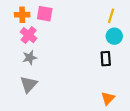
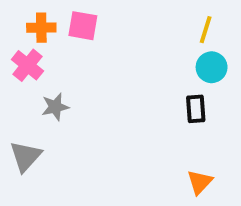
pink cross: (29, 35) -> (27, 65), moved
gray triangle: (29, 84) -> (25, 156), moved

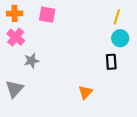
orange cross: (41, 28) -> (15, 13), moved
orange triangle: (200, 182) -> (85, 92), moved

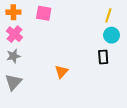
gray star: (31, 61) -> (13, 56), moved
orange triangle: (85, 92) -> (61, 72), moved

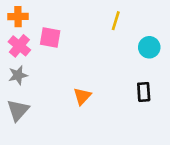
pink square: (44, 13) -> (50, 37), moved
yellow line: (108, 15) -> (116, 21), moved
black rectangle: (103, 57) -> (144, 92), moved

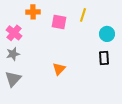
orange cross: (18, 17) -> (33, 12), moved
pink square: (50, 37) -> (59, 22), moved
black rectangle: (144, 92) -> (104, 58), moved

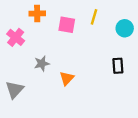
cyan circle: (107, 34) -> (125, 28), moved
gray star: (13, 54) -> (42, 63), moved

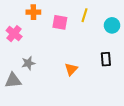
gray star: (42, 63) -> (28, 63), moved
orange triangle: (67, 78) -> (71, 69), moved
gray triangle: (14, 90) -> (13, 80), turned 42

